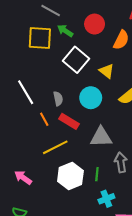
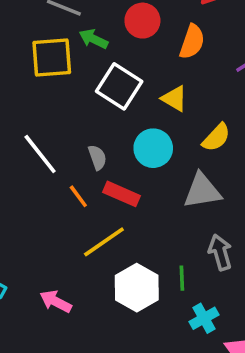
gray triangle: (101, 137) -> (202, 191), moved

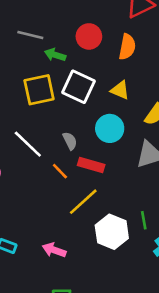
yellow square: (52, 57) -> (39, 90), moved

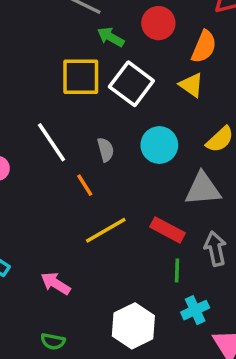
yellow triangle: (120, 90) -> (191, 85), moved
red rectangle: (91, 165) -> (168, 230), moved
white hexagon: (112, 232) -> (133, 326), moved

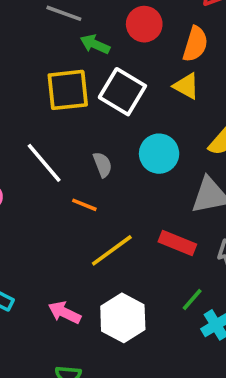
orange line: (85, 185) -> (84, 205), turned -30
green line: (177, 270) -> (192, 299), moved, turned 45
white hexagon: (133, 326) -> (123, 318), moved

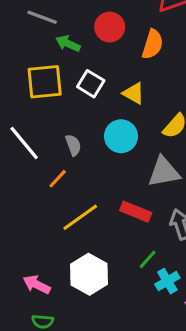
yellow triangle: (186, 86) -> (134, 93), moved
white square: (122, 92) -> (91, 84), size x0.7
orange line: (84, 205) -> (58, 179), turned -70
pink arrow: (64, 312) -> (37, 285), moved

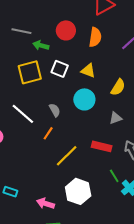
gray triangle: (164, 172) -> (116, 118), size x0.6
green line: (148, 259) -> (114, 176), turned -64

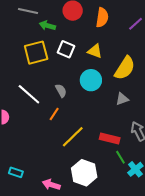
yellow semicircle: (118, 87) -> (125, 68), size x1.4
red rectangle: (102, 146) -> (110, 138), moved

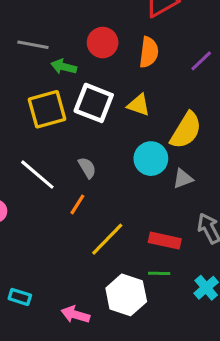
white square: (66, 49) -> (94, 103), size x1.4
cyan circle: (91, 80) -> (151, 159), moved
green line: (120, 157) -> (159, 273), moved, turned -56

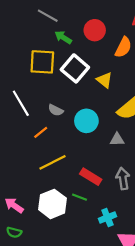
cyan circle: (151, 159) -> (86, 121), moved
gray semicircle: (87, 168) -> (56, 110), turned 128

